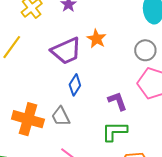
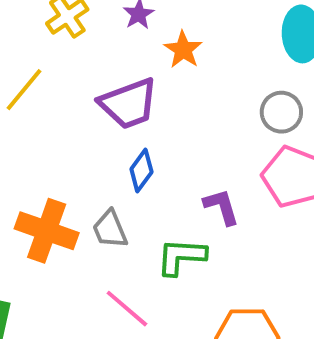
orange star: (96, 39) -> (183, 50), moved
green L-shape: (114, 131) -> (181, 257), moved

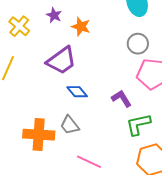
blue diamond: (141, 170) -> (77, 92), turned -60
green L-shape: (181, 257) -> (138, 124), moved

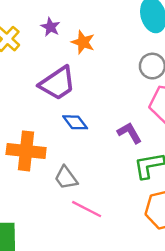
gray trapezoid: (70, 125) -> (66, 178), moved
orange cross: (39, 135) -> (26, 151), moved

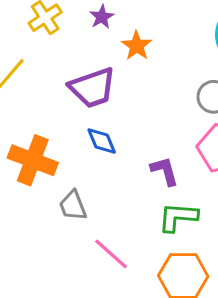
pink line: (87, 209) -> (111, 254), moved

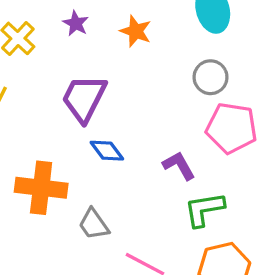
orange star: (137, 46) -> (136, 31), moved
purple trapezoid: (93, 88) -> (84, 98), turned 150

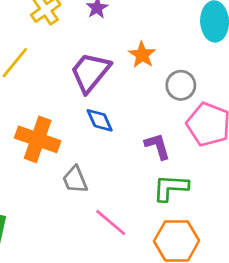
orange star: (136, 31) -> (142, 55), moved
gray circle: (211, 77) -> (181, 85), moved

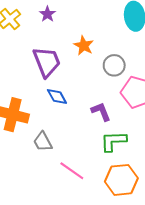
purple trapezoid: (90, 72) -> (47, 62), turned 124

